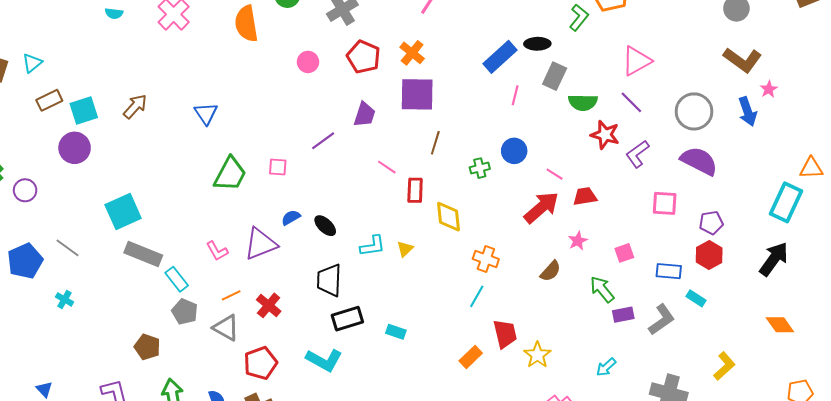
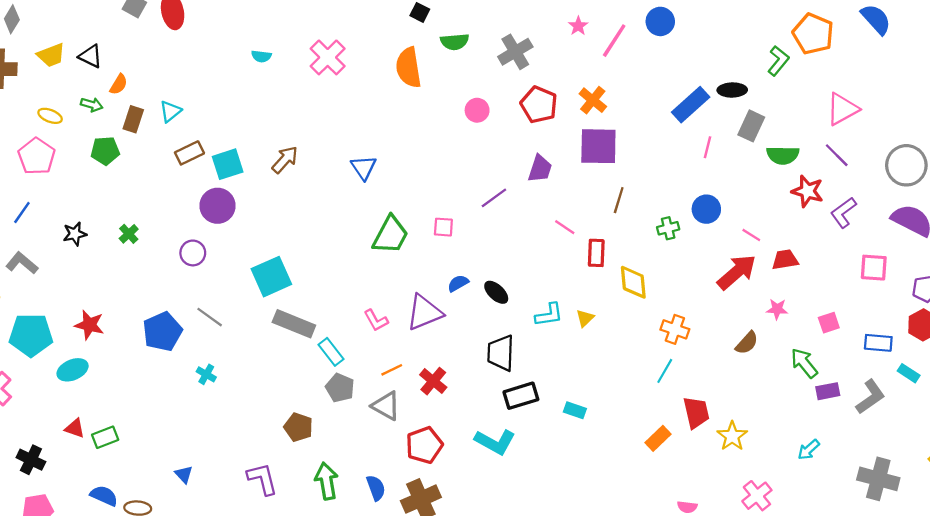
purple circle: (25, 190) -> (193, 253), moved
pink star: (578, 241) -> (777, 309), turned 30

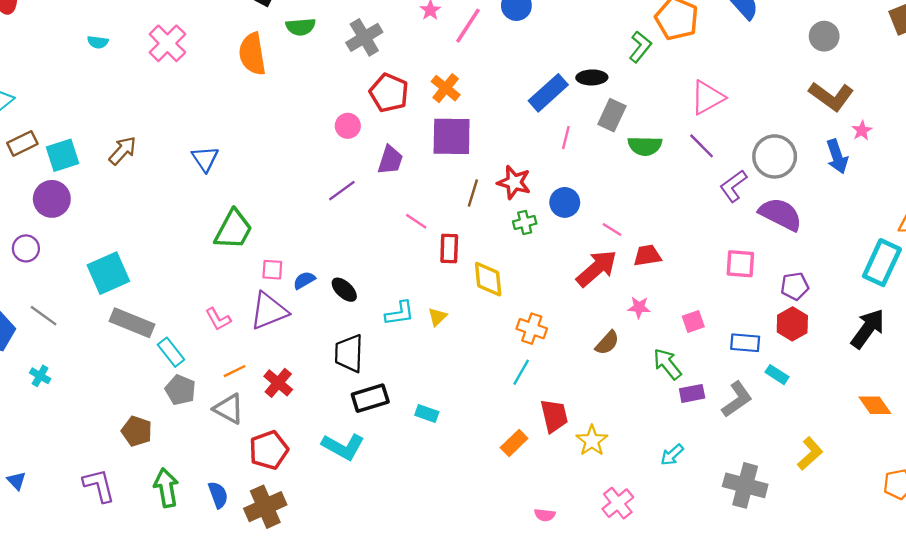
pink circle: (477, 110) -> (348, 126), moved
red star: (807, 191) -> (514, 182), moved
purple L-shape: (843, 212) -> (733, 186), moved
pink square: (443, 227) -> (272, 270), moved

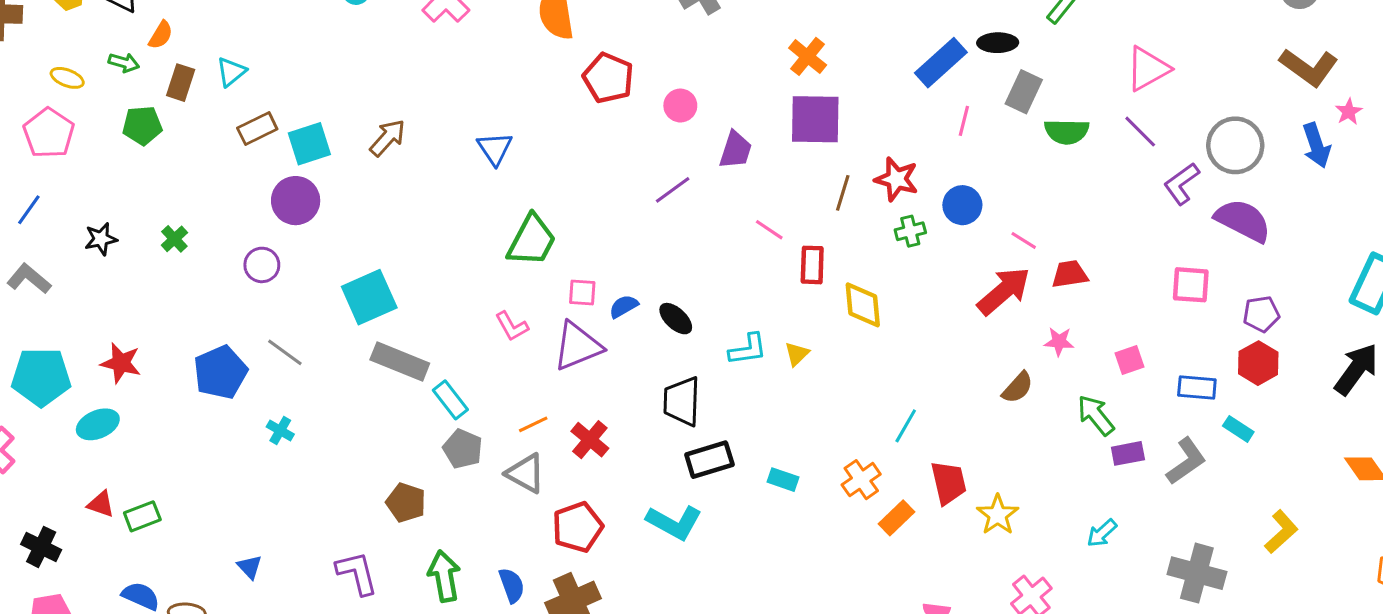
red pentagon: (389, 93) -> (608, 78), moved
pink L-shape: (218, 319) -> (512, 326), moved
orange cross: (532, 329) -> (861, 480), moved, turned 36

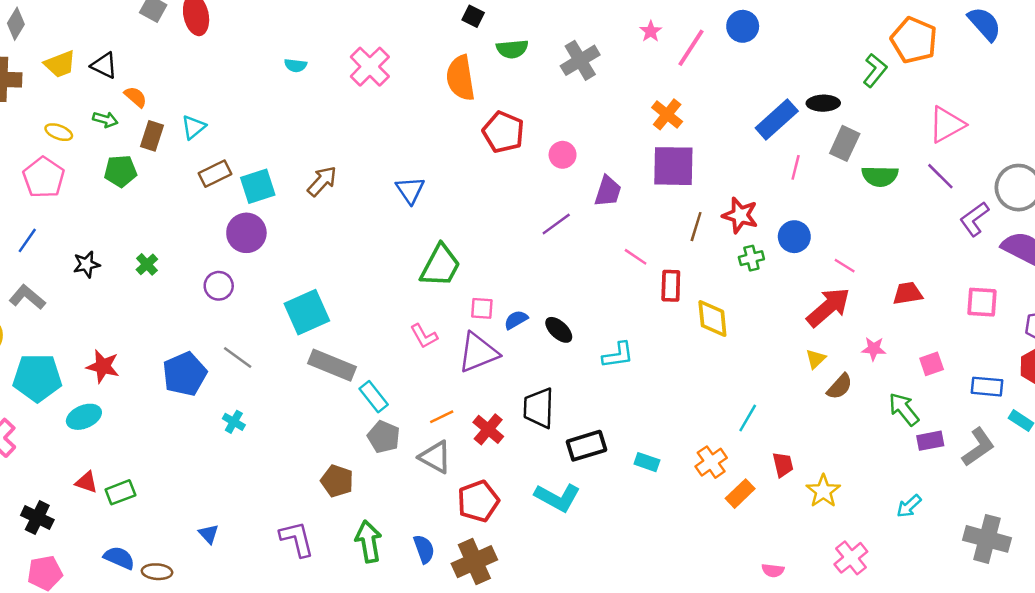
orange semicircle: (161, 35) -> (136, 97), turned -80
red trapezoid: (1070, 274) -> (908, 293), moved
yellow triangle: (797, 354) -> (816, 359), moved
black trapezoid: (682, 401) -> (539, 408), moved
red trapezoid: (949, 483) -> (783, 465), size x0.7

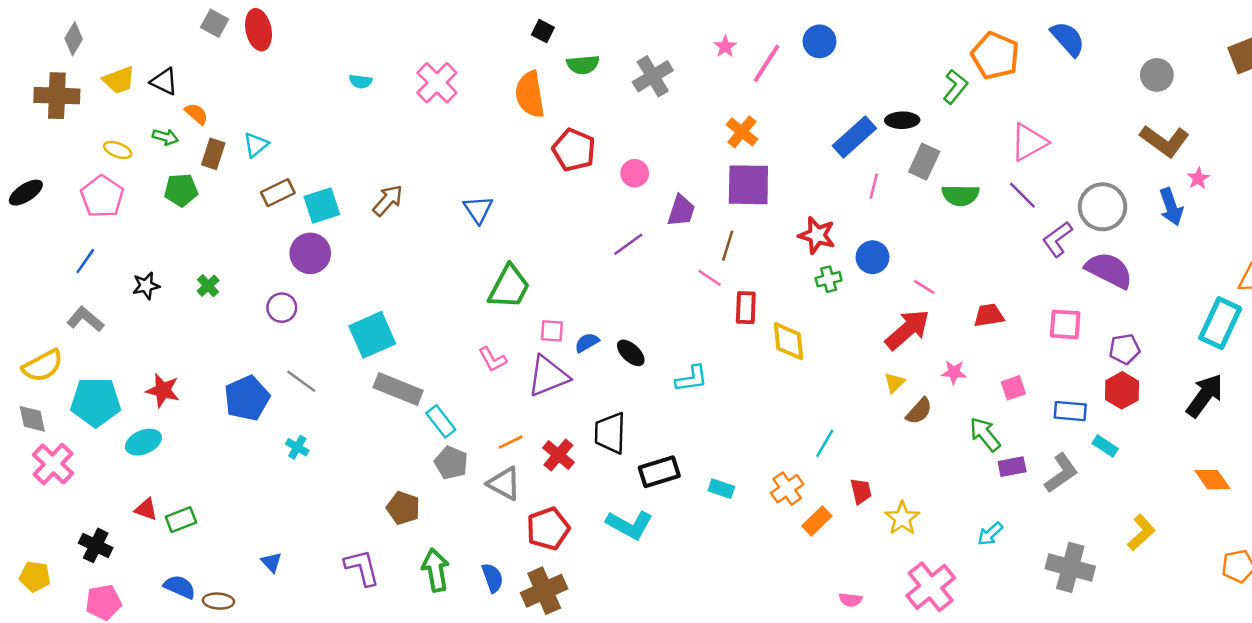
brown line: (696, 227) -> (728, 246), moved
pink cross: (851, 558) -> (931, 587), size x1.4

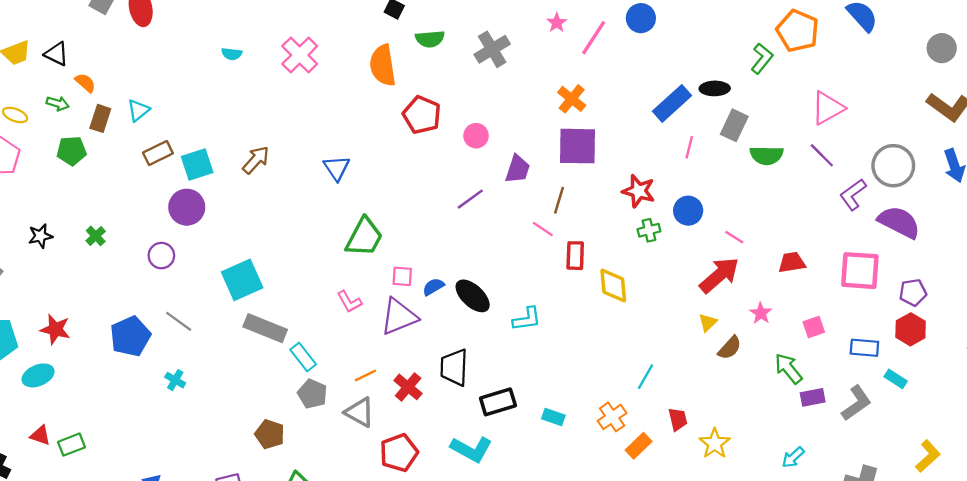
pink square: (1065, 324) -> (860, 271), size x1.4
black ellipse: (631, 353) -> (473, 296), size x1.4
pink star: (954, 372) -> (761, 313), turned 30

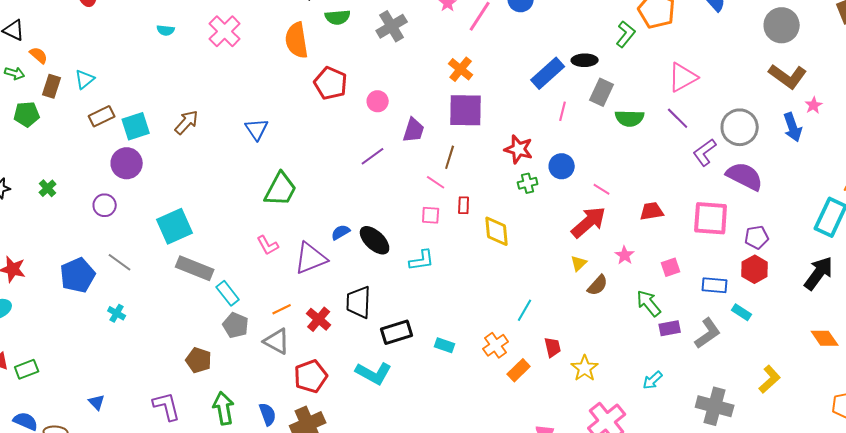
gray circle: (942, 48) -> (782, 25), size x1.4
red rectangle: (575, 256) -> (464, 205), size x0.7
pink square: (402, 276) -> (431, 215), moved

